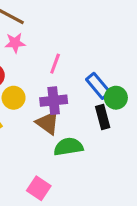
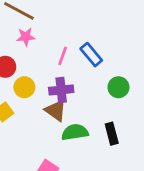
blue rectangle: (98, 86) -> (91, 55), moved
black rectangle: (103, 117) -> (112, 134), moved

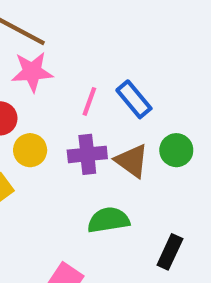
pink star: (26, 37) -> (32, 72), size x1.4
brown triangle: (56, 110) -> (132, 161), moved
black rectangle: (112, 134) -> (170, 252), moved, turned 40

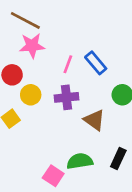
brown triangle: (132, 161) -> (94, 120), moved
green semicircle: (108, 220) -> (80, 161), moved

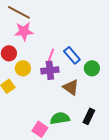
blue rectangle: (96, 63) -> (72, 55), moved
pink line: (68, 64) -> (51, 55), moved

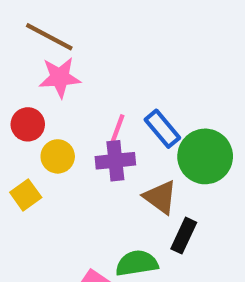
green circle: (92, 68) -> (205, 156), size x1.6
black rectangle: (89, 116) -> (184, 236), moved

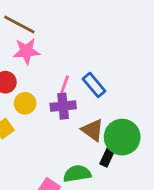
green circle: (205, 156) -> (122, 137), moved

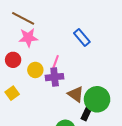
blue rectangle: (94, 85) -> (82, 38), moved
yellow circle: (25, 103) -> (35, 70), moved

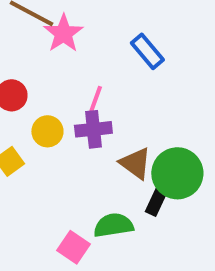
pink star: (28, 38) -> (63, 33), moved, turned -30
yellow circle: (35, 70) -> (47, 131), moved

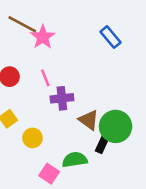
blue rectangle: (147, 51) -> (110, 37), moved
pink line: (95, 99) -> (45, 78), moved, turned -42
yellow circle: (47, 131) -> (33, 138), moved

